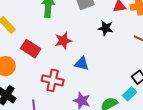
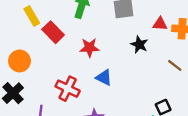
red rectangle: (31, 49) -> (53, 32), moved

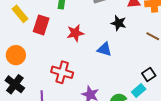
red rectangle: (53, 32) -> (41, 25), turned 72
blue triangle: (104, 78) -> (104, 49), moved

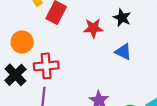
black star: (119, 23) -> (122, 18), moved
red cross: (62, 72) -> (46, 66), moved, turned -30

